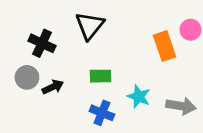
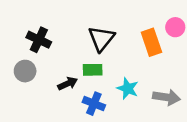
black triangle: (90, 26) -> (101, 38), moved
black arrow: (53, 87) -> (68, 84), moved

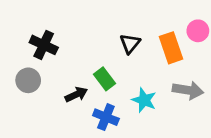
black triangle: (101, 38) -> (130, 44), moved, size x0.7
green rectangle: (93, 70) -> (105, 79), turned 54
gray arrow: (166, 97) -> (188, 90), moved

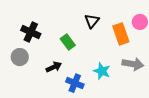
black triangle: (130, 44) -> (92, 21), moved
green rectangle: (105, 79) -> (68, 42), moved

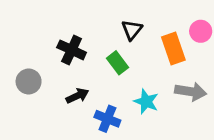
black cross: (31, 32) -> (72, 50), moved
green rectangle: (68, 42) -> (117, 63), moved

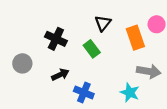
cyan star: (146, 102) -> (130, 93), moved

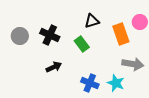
black triangle: (103, 23) -> (92, 21), turned 35
gray circle: (22, 63) -> (20, 36), moved
blue cross: (84, 93) -> (90, 83), moved

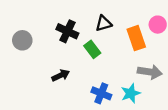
black cross: (50, 35) -> (67, 31), moved
cyan star: (116, 83) -> (131, 93), turned 30

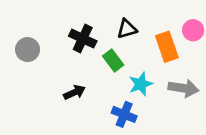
cyan star: (131, 93) -> (141, 84), moved

